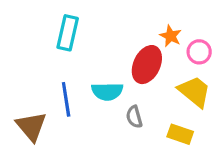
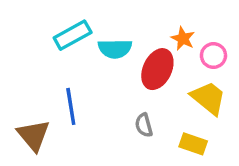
cyan rectangle: (68, 33) -> (73, 35), turned 48
cyan semicircle: (107, 91) -> (115, 49), moved

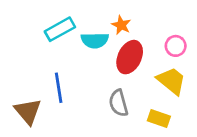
orange star: (183, 39) -> (121, 25), moved
gray semicircle: (144, 125) -> (118, 103), size x1.4

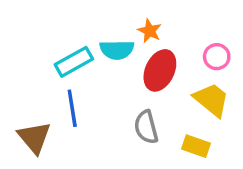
cyan rectangle: (60, 29) -> (74, 62), moved

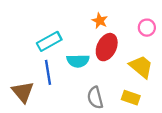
cyan semicircle: (117, 50) -> (78, 61), moved
pink circle: (217, 57) -> (147, 28), moved
gray semicircle: (146, 127) -> (95, 98), moved

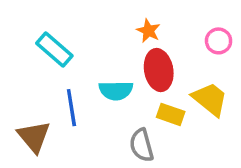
cyan rectangle: (49, 41) -> (54, 49), moved, turned 70
red ellipse: (107, 47) -> (159, 70), turned -35
yellow rectangle: (131, 98) -> (171, 114), moved

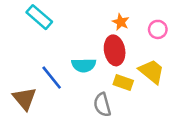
orange star: (148, 31) -> (121, 22), moved
cyan rectangle: (54, 49) -> (39, 17), moved
blue line: (71, 108) -> (52, 78), turned -30

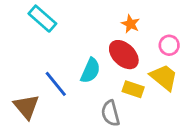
pink circle: (158, 29) -> (169, 45), moved
red ellipse: (115, 50) -> (124, 55), turned -36
cyan semicircle: (84, 65) -> (90, 71), turned -65

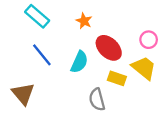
orange star: (130, 24) -> (84, 21), moved
blue line: (56, 84) -> (42, 55), moved

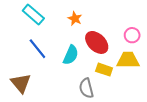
yellow trapezoid: (144, 68) -> (128, 60), turned -40

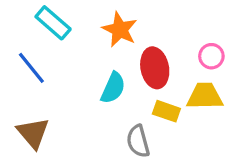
orange star: (75, 19) -> (120, 30), size x1.5
red ellipse: (97, 42) -> (155, 68), turned 35
blue line: (37, 49) -> (31, 68), moved

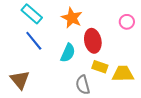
pink circle: (211, 56) -> (127, 22), moved
blue line: (31, 68) -> (34, 41), moved
yellow trapezoid: (205, 96) -> (123, 74), moved

